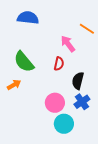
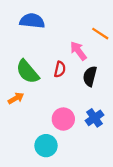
red semicircle: (59, 64) -> (60, 69), moved
black semicircle: (78, 81) -> (90, 76), moved
cyan circle: (64, 124) -> (46, 146), moved

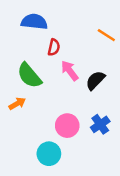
pink arrow: (78, 51) -> (70, 71), moved
red semicircle: (60, 69) -> (54, 47), moved
black semicircle: (90, 76) -> (95, 80), turned 30

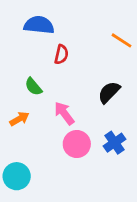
pink arrow: (70, 71) -> (64, 113), moved
green semicircle: (29, 75) -> (33, 87), size x0.6
cyan circle: (49, 154) -> (17, 176), moved

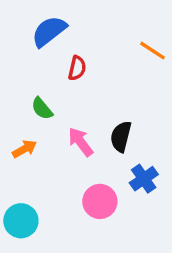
blue semicircle: (39, 25) -> (49, 31), turned -44
black semicircle: (109, 92) -> (121, 137), moved, turned -30
pink circle: (77, 144) -> (100, 201), moved

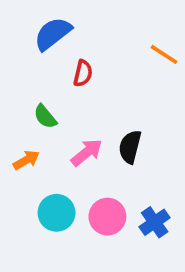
pink arrow: (81, 142) -> (87, 152), turned 88
blue cross: (144, 179) -> (155, 222), moved
cyan circle: (21, 221) -> (57, 213), moved

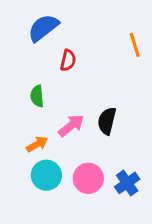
orange line: (164, 54) -> (135, 45), turned 40
green semicircle: (45, 117) -> (37, 96), turned 35
orange arrow: (26, 160) -> (37, 144), moved

